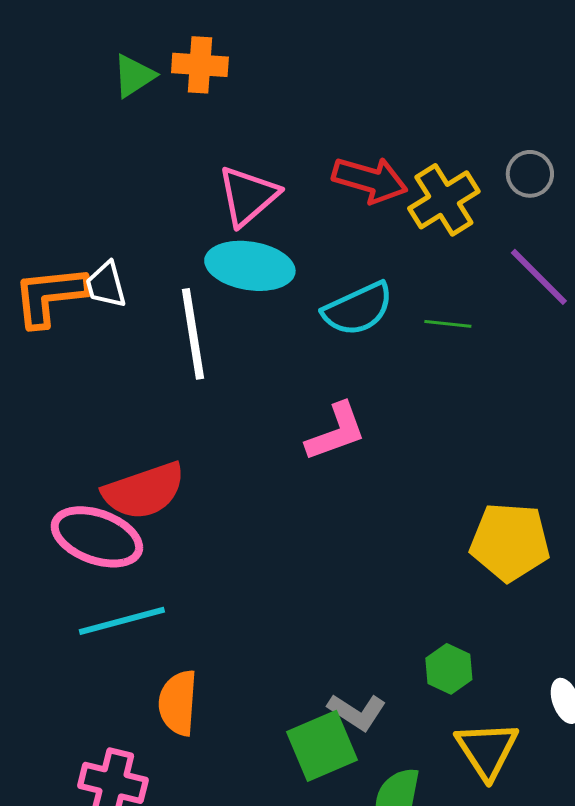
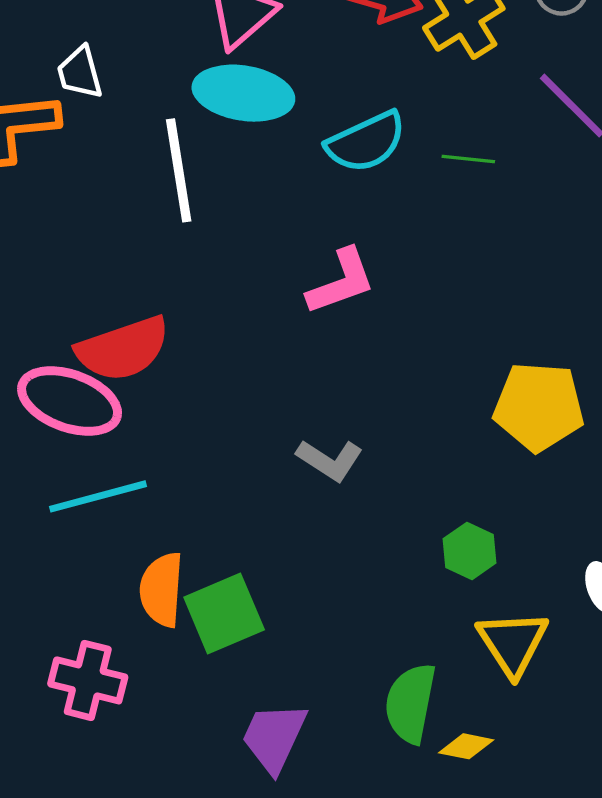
white trapezoid: (106, 285) -> (80, 73), moved
gray L-shape: (357, 712) -> (330, 460), moved
green square: (322, 746) -> (224, 613), moved

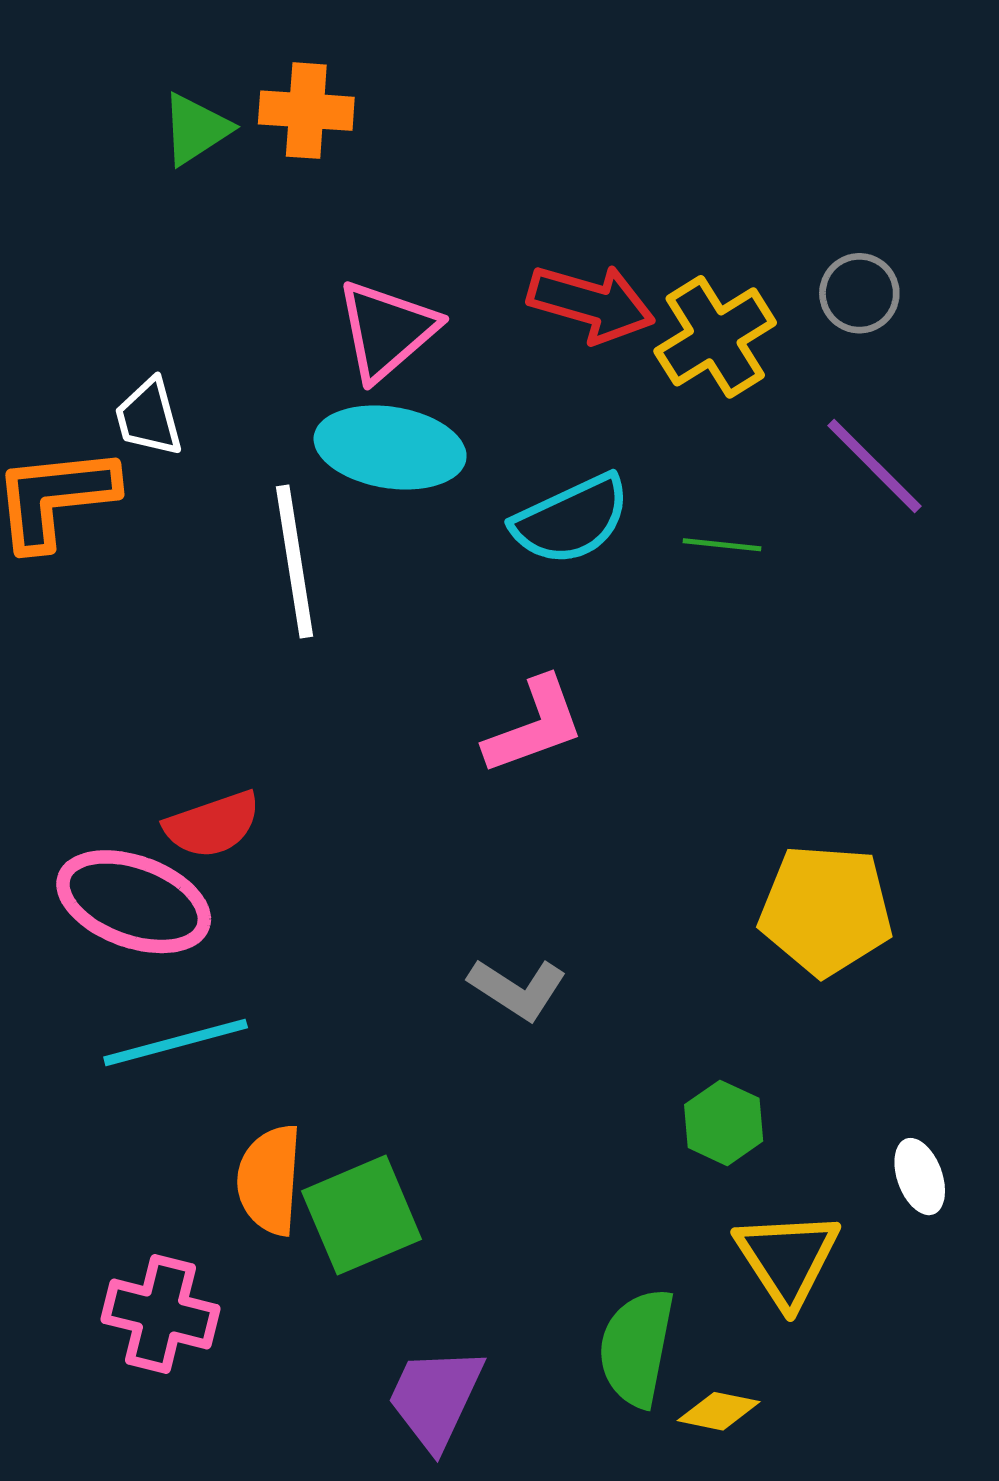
red semicircle: (123, 349) -> (212, 825), size x0.7

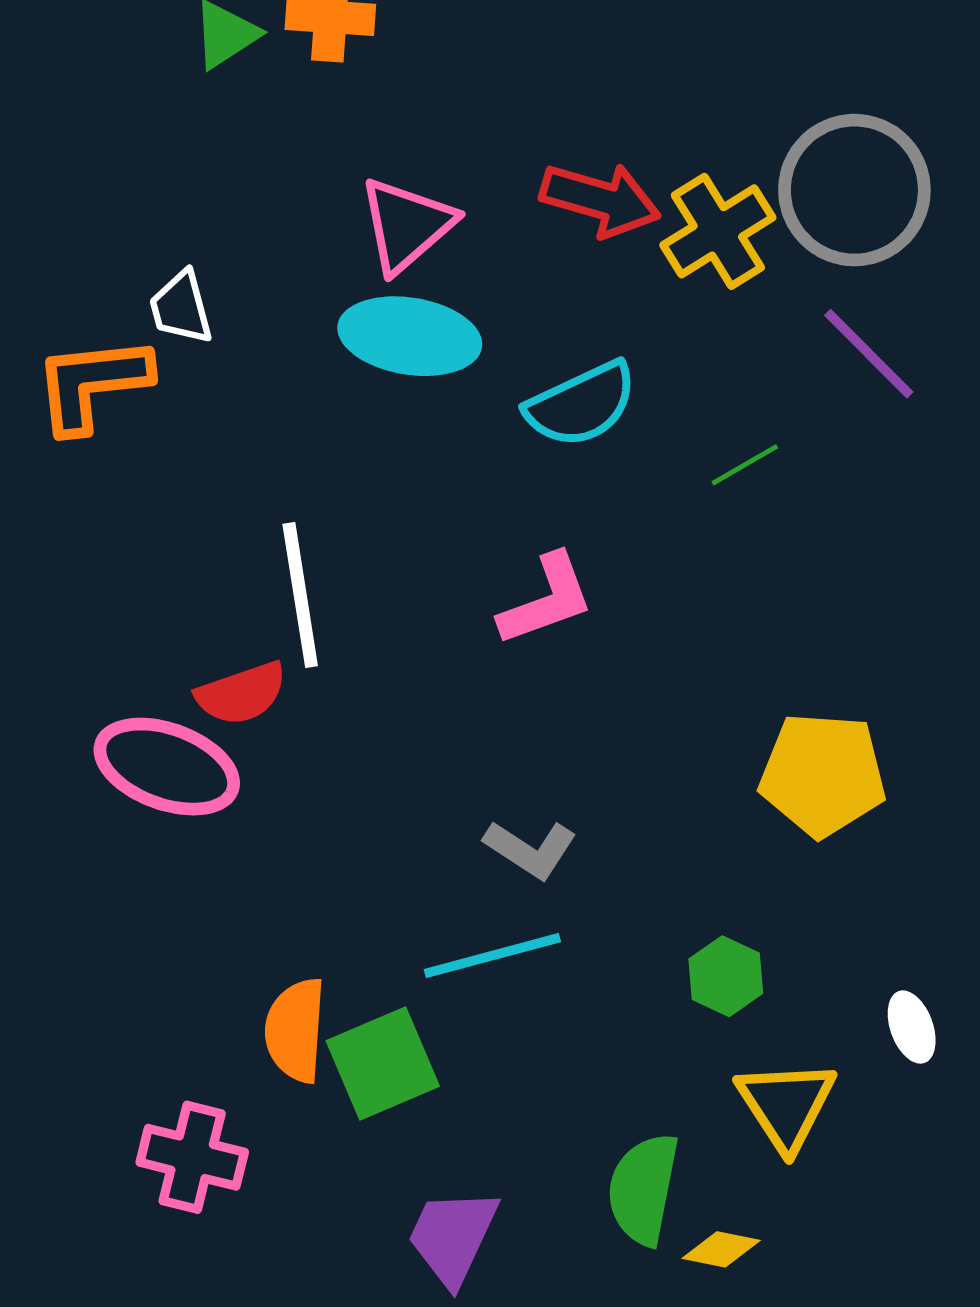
gray circle: (859, 293) -> (854, 190), size x2.0
green line: (722, 545) -> (745, 465), moved, turned -36
white line: (295, 561) -> (300, 595), moved
cyan line: (176, 1042) -> (492, 956), moved

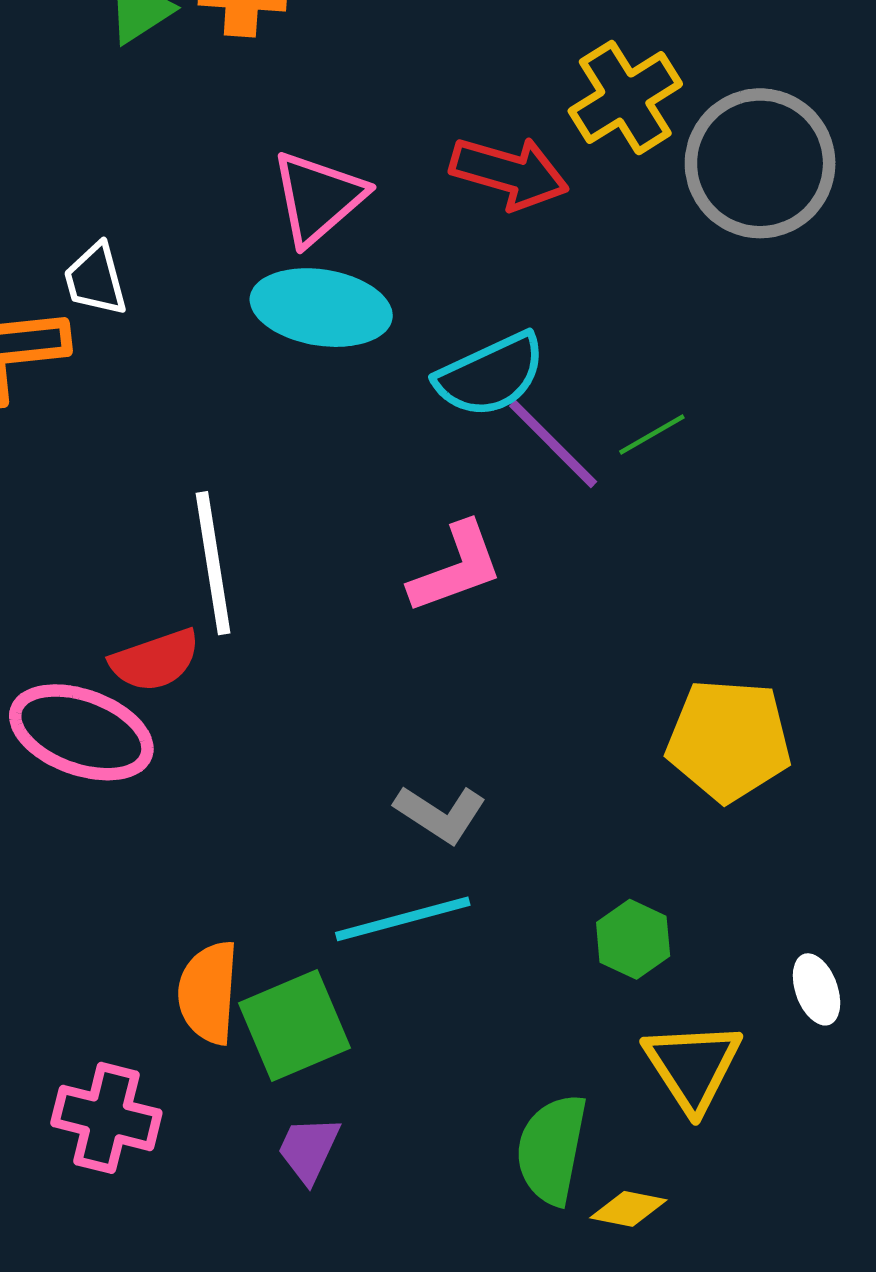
yellow cross: (718, 231) -> (625, 98), moved
purple line: (869, 354) -> (553, 444), moved
purple trapezoid: (453, 1237) -> (309, 1149), moved, size x0.7

